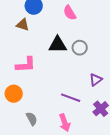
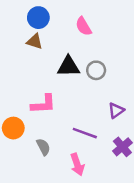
brown triangle: (23, 25) -> (35, 41), moved
pink L-shape: (26, 65) -> (43, 104), moved
gray semicircle: (32, 119) -> (43, 147), moved

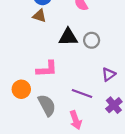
gray semicircle: (43, 147) -> (47, 105), size x1.5

